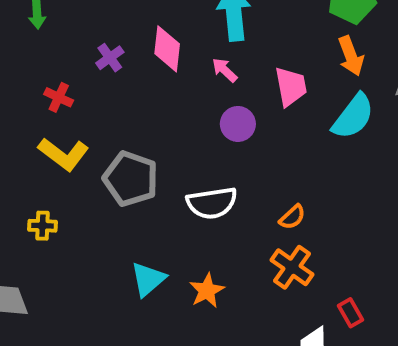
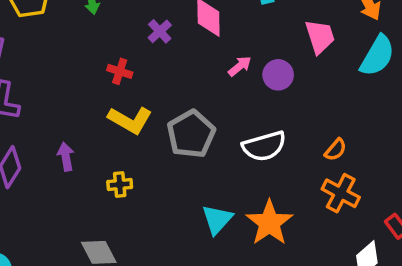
pink arrow: (225, 70) -> (240, 66), moved, turned 105
gray pentagon: (131, 179) -> (191, 134), turned 30
orange star: (207, 291) -> (269, 223), size x1.5

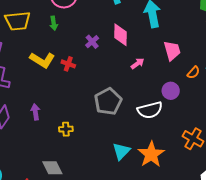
pink trapezoid: (320, 37) -> (172, 51), moved
purple circle: (278, 75) -> (171, 91), moved
yellow L-shape: (130, 120) -> (42, 60), moved
orange semicircle: (336, 150) -> (193, 73), moved

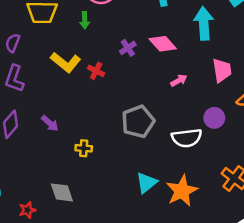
pink diamond: (121, 35) -> (163, 44), turned -50
purple arrow: (35, 112) -> (50, 123), turned 133

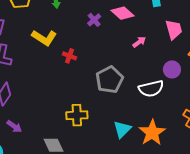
red cross: (96, 71) -> (70, 56), moved
purple arrow: (50, 123) -> (14, 126), moved
yellow cross: (84, 148) -> (77, 115), moved, size x1.5

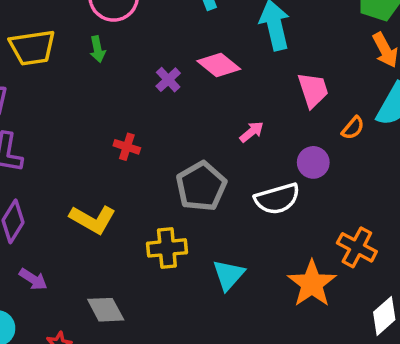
yellow L-shape: (44, 38) -> (93, 219), moved
pink arrow: (139, 42) -> (252, 132), moved
yellow cross: (77, 115) -> (167, 248), moved
orange star: (152, 133) -> (312, 284), moved

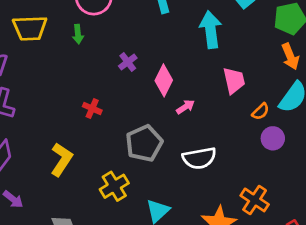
pink diamond: (219, 65) -> (164, 80), moved, turned 72
purple circle: (313, 162) -> (273, 138), moved
yellow L-shape: (93, 219) -> (62, 159), turned -92
yellow cross: (167, 248) -> (114, 186), turned -32

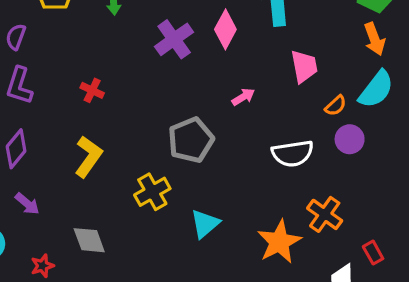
purple cross: (128, 62) -> (174, 39), size x1.6
pink diamond: (164, 80) -> (225, 29), moved
red cross: (92, 108) -> (92, 90), moved
white semicircle: (199, 158) -> (293, 153), moved

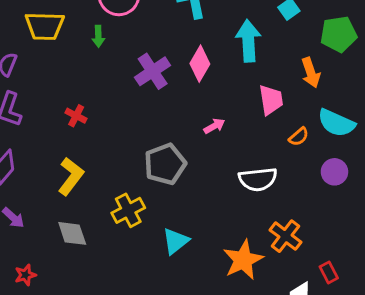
orange arrow: (374, 39) -> (311, 73), moved
cyan semicircle: (376, 89) -> (336, 123), turned 75
purple circle: (350, 139) -> (334, 172), moved
gray diamond: (89, 240) -> (72, 233), moved

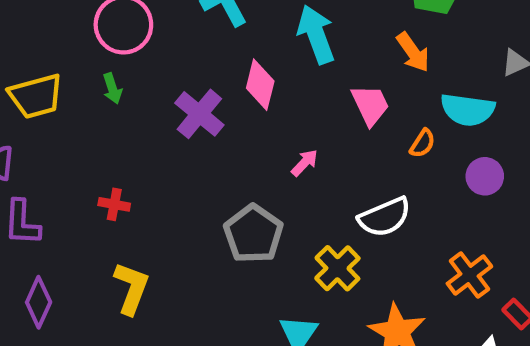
yellow cross: (128, 210) -> (337, 268), moved
orange cross: (286, 236) -> (469, 275), moved, turned 32

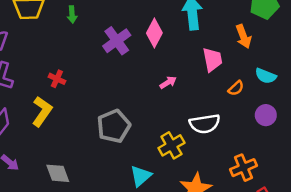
cyan semicircle: (468, 110) -> (266, 76), size x0.7
gray pentagon: (253, 234) -> (114, 126), moved
yellow L-shape: (131, 288) -> (42, 111), moved

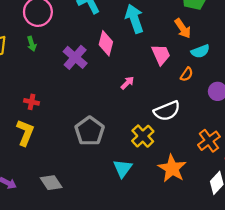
cyan semicircle: (266, 76) -> (200, 51), moved, turned -30

